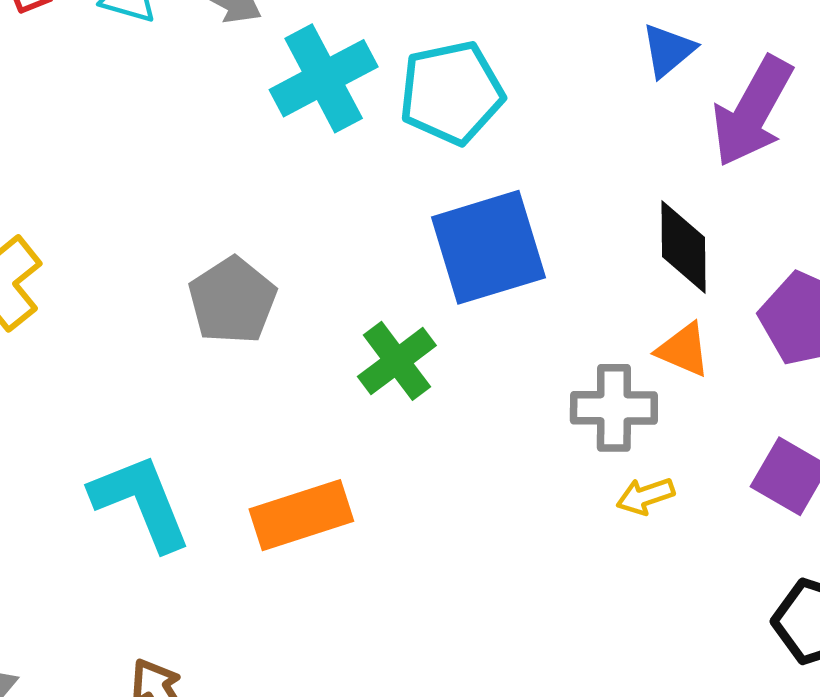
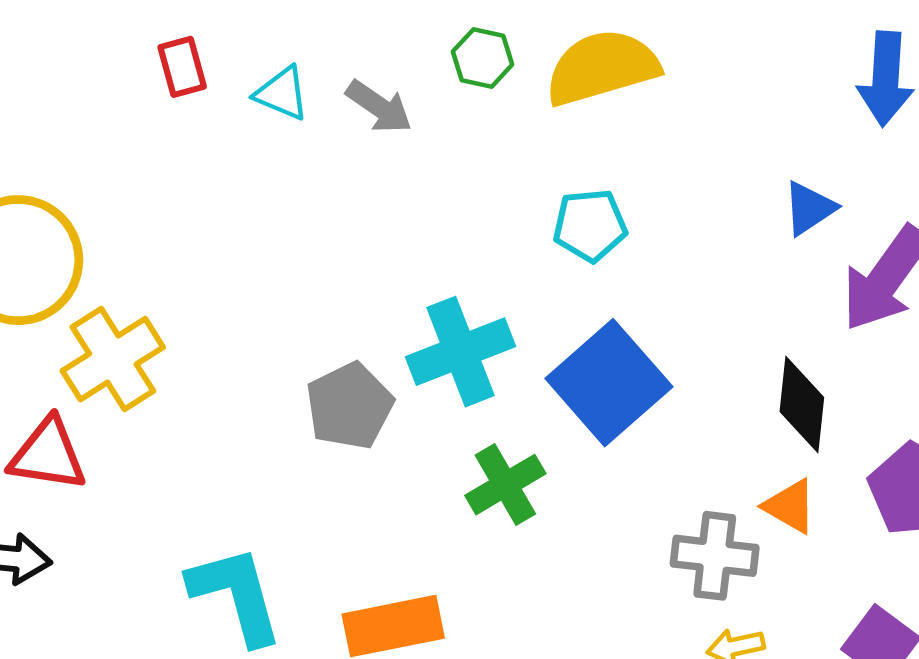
cyan cross: (324, 78) -> (461, 352), moved
cyan pentagon: (451, 93) -> (590, 225), size x0.7
blue square: (488, 247) -> (609, 383), turned -31

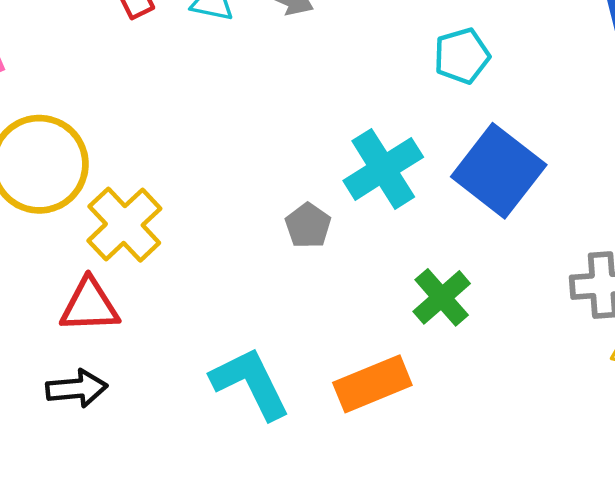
gray pentagon: (349, 406) -> (308, 226), size x0.7
green cross: (505, 485) -> (442, 297), moved

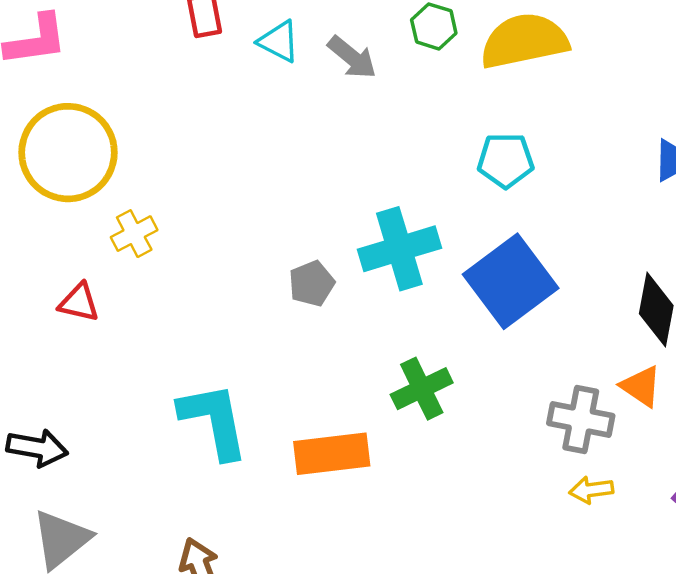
yellow cross: (124, 225) -> (134, 234), size x0.6
red triangle: (90, 305) -> (79, 303), size x0.7
black arrow: (77, 388) -> (37, 448), moved

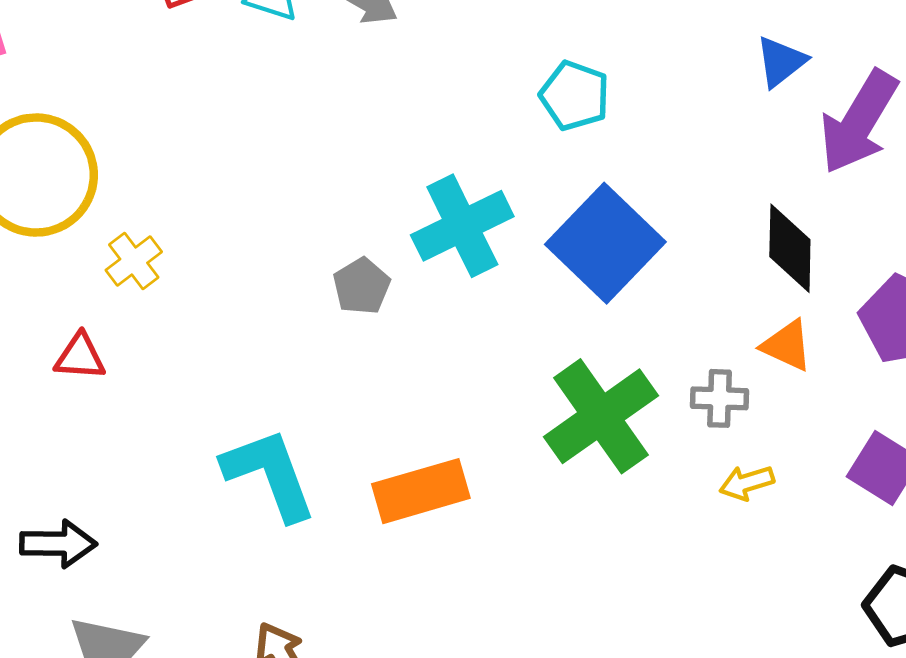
cyan pentagon: (506, 160) -> (575, 96), turned 30
green cross: (422, 389) -> (601, 416), moved, size x1.5
gray cross: (581, 419) -> (720, 398), size x0.7

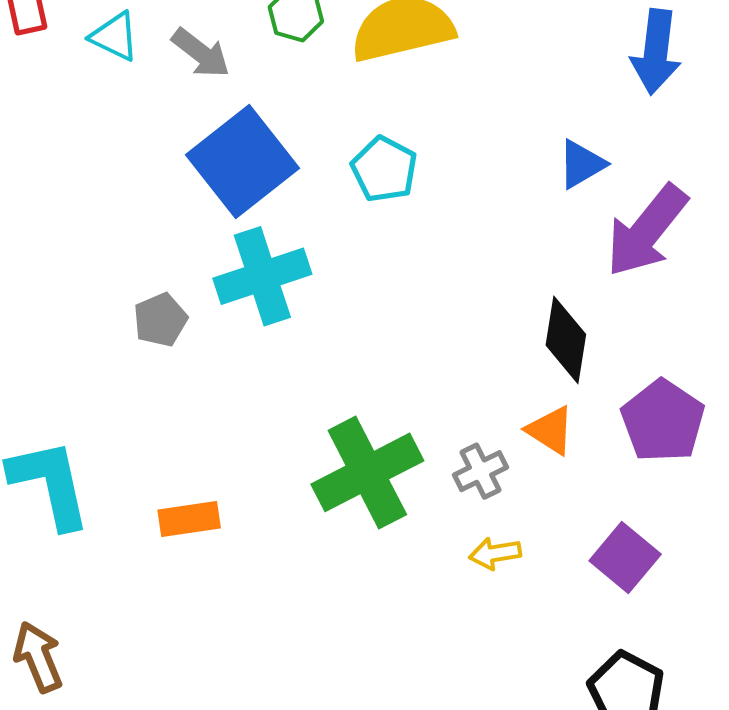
blue square: (605, 243) -> (243, 162), moved
gray cross: (720, 398) -> (481, 471), turned -36
orange rectangle: (421, 491) -> (189, 519), size x0.7

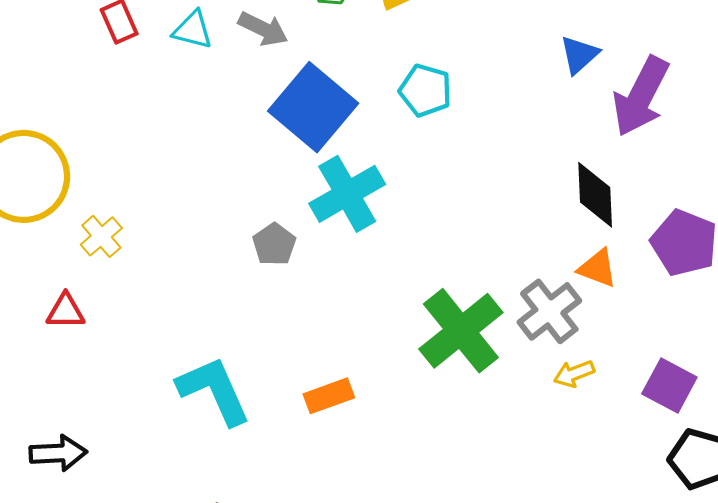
gray cross: (481, 471) -> (549, 311), size x1.5
purple square: (625, 558) -> (669, 386), moved

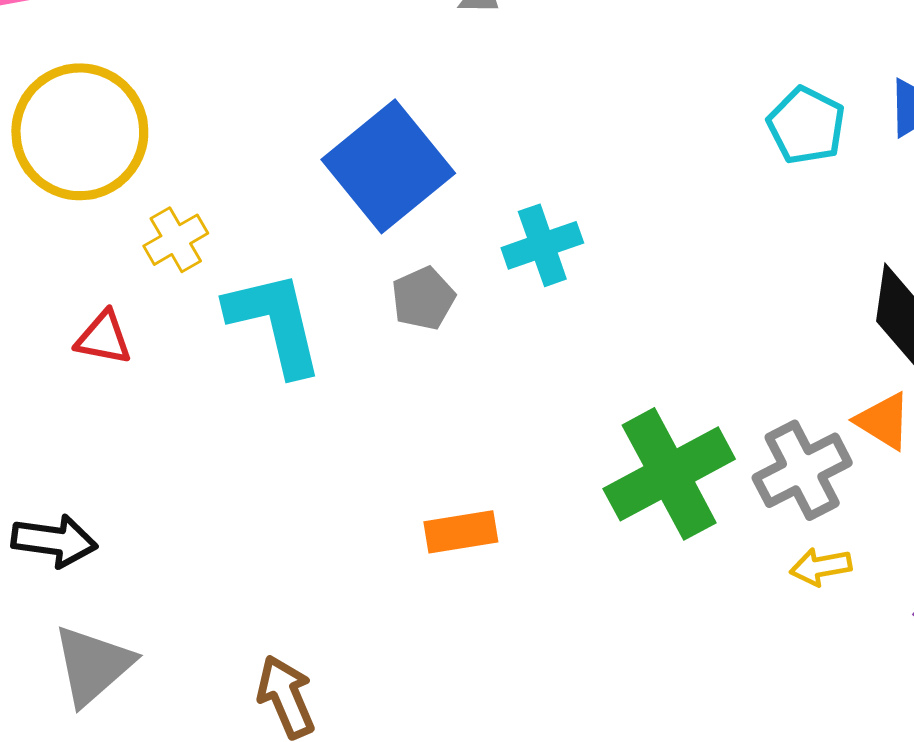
cyan pentagon: (425, 90) -> (806, 125), moved
blue square: (313, 107) -> (388, 166), moved
cyan cross: (347, 194) -> (542, 245), size x0.7
cyan L-shape: (214, 390) -> (275, 323), moved

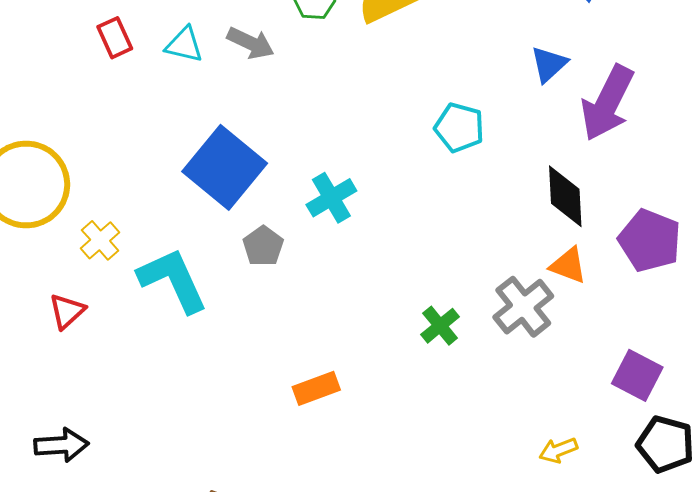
cyan pentagon: (806, 125) -> (459, 127), moved
red triangle: (104, 338) -> (67, 311), turned -42
green cross: (669, 474) -> (440, 326), size x0.5
yellow arrow: (821, 567) -> (558, 450), moved

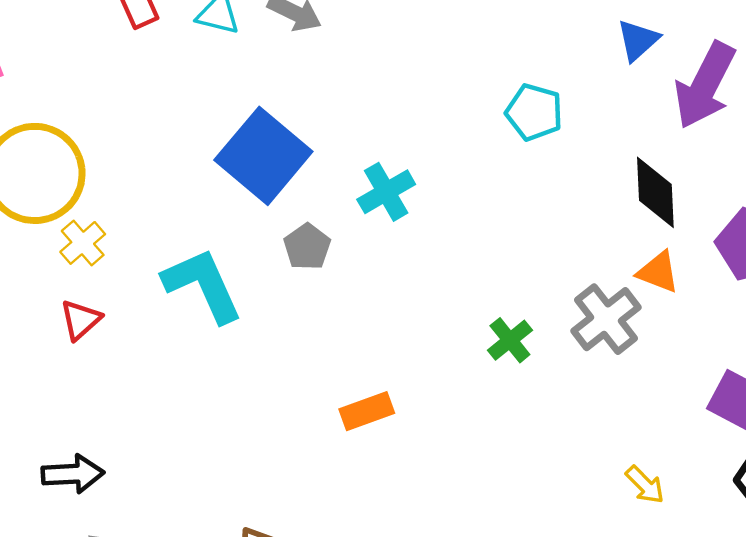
yellow cross: (100, 240) -> (83, 243), moved
yellow arrow: (558, 450) -> (645, 485), turned -114

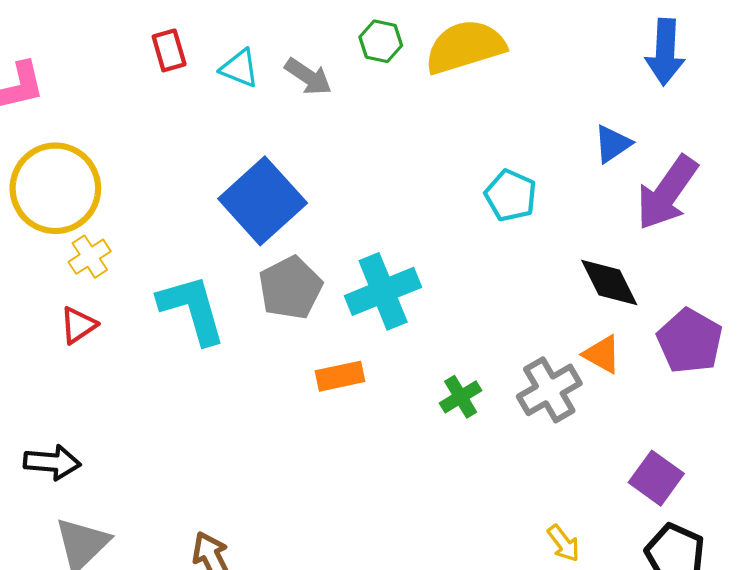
cyan cross: (386, 192) -> (383, 291), moved, size x1.4
black diamond: (655, 192) -> (609, 282), turned -32
gray pentagon: (307, 247) -> (290, 288), size x1.5
orange rectangle: (367, 411) -> (340, 376), moved

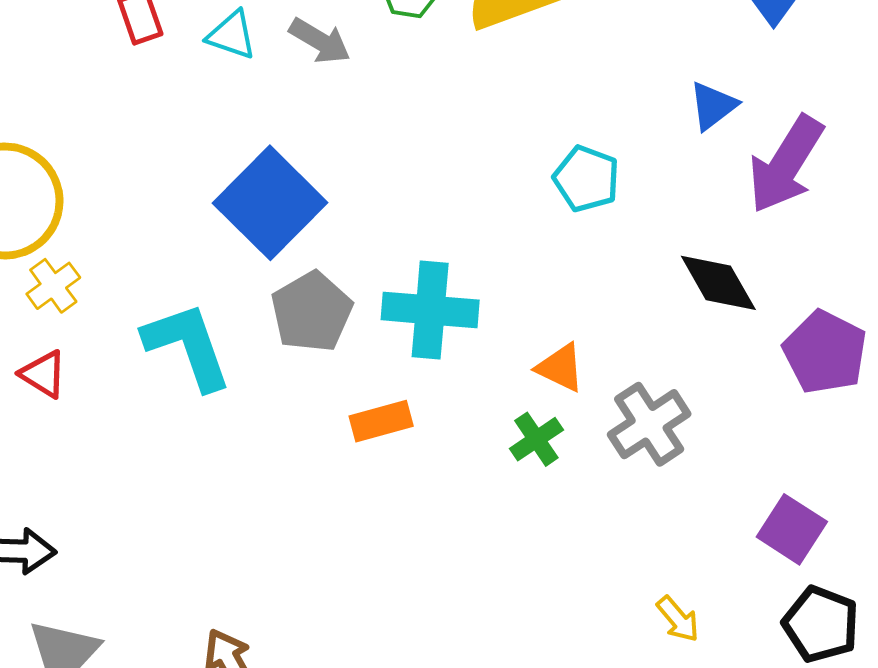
cyan cross: (383, 291) -> (430, 310), turned 30
red triangle: (78, 325) -> (43, 374), turned -51
orange triangle: (602, 354) -> (560, 368), moved

